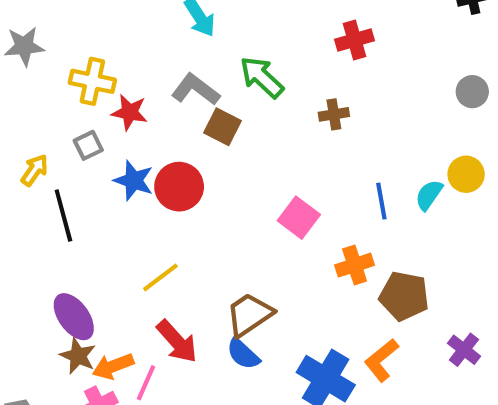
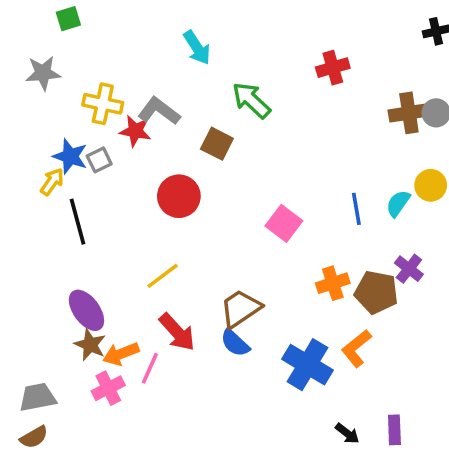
gray L-shape: (196, 90) -> (159, 111), moved
brown cross: (334, 114) -> (409, 113), moved, size x1.5
blue star: (134, 180) -> (70, 156), moved
orange cross: (355, 265) -> (333, 283), moved
purple cross: (464, 350) -> (409, 269), moved

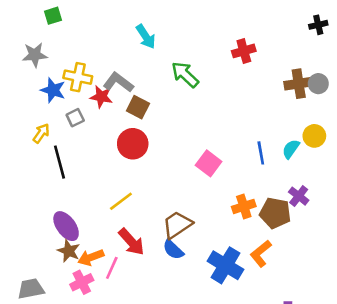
brown square: (217, 144) -> (138, 107), moved
blue star: (70, 156) -> (53, 90), moved

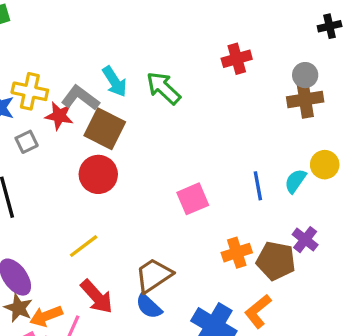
cyan arrow: (146, 37) -> (115, 82), moved
gray circle: (318, 84) -> (305, 75), moved
brown square: (138, 107) -> (105, 129), size x1.4
pink square: (209, 163) -> (193, 199), turned 30

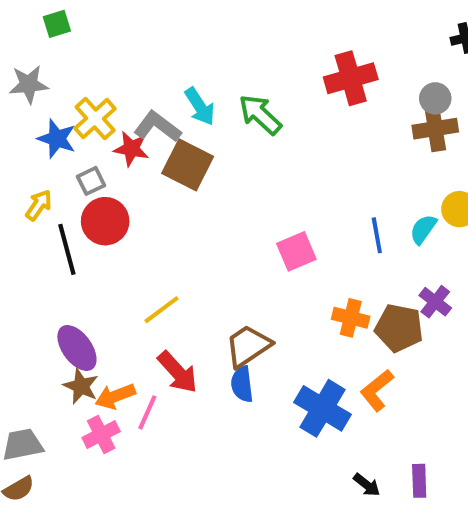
red cross: (237, 59) -> (351, 78), size x1.4
yellow cross: (30, 91) -> (95, 119), turned 36
red circle: (98, 174) -> (105, 221), moved
orange cross: (237, 253) -> (351, 318), turned 32
blue semicircle: (149, 306) -> (242, 384), turned 40

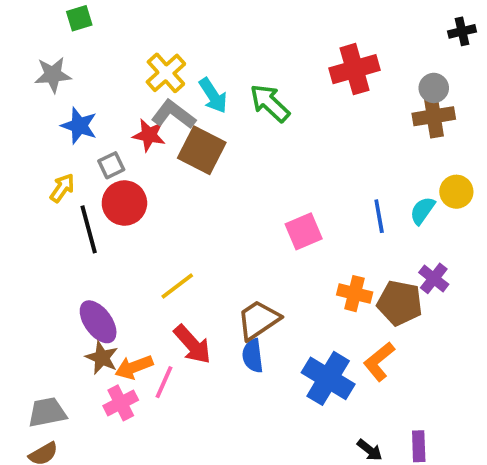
yellow cross: (95, 119) -> (166, 73), moved

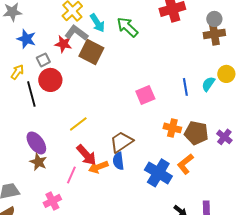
purple cross: (434, 278) -> (224, 137), moved
orange arrow: (134, 367) -> (98, 167), moved
pink cross: (121, 403) -> (52, 201), moved

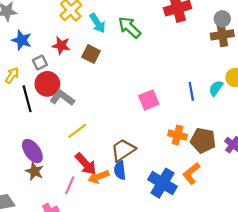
gray L-shape: (76, 33) -> (62, 98), moved
brown square: (91, 52) -> (91, 54), size x0.7

